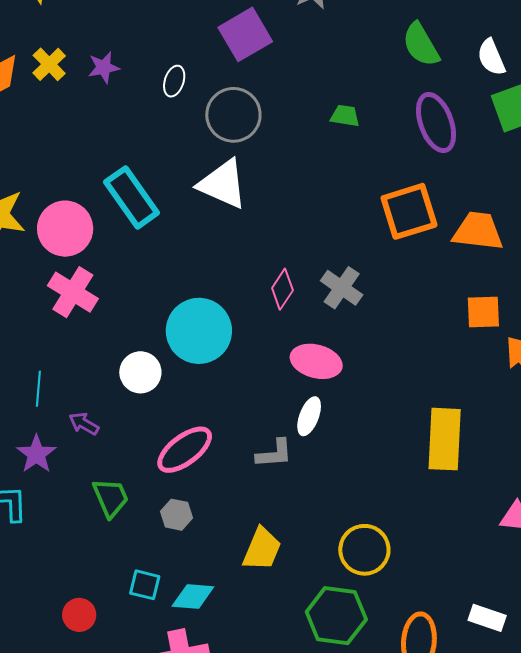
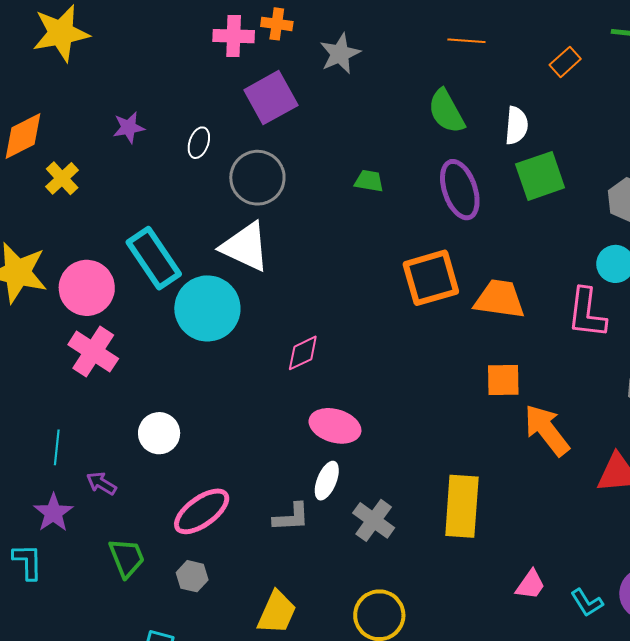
white semicircle: (491, 57) -> (516, 125), turned -153
yellow cross: (49, 64) -> (62, 178), moved
gray cross: (342, 288) -> (374, 520), moved
pink diamond: (282, 289) -> (303, 353), turned 30
cyan circle: (199, 331) -> (207, 308), moved

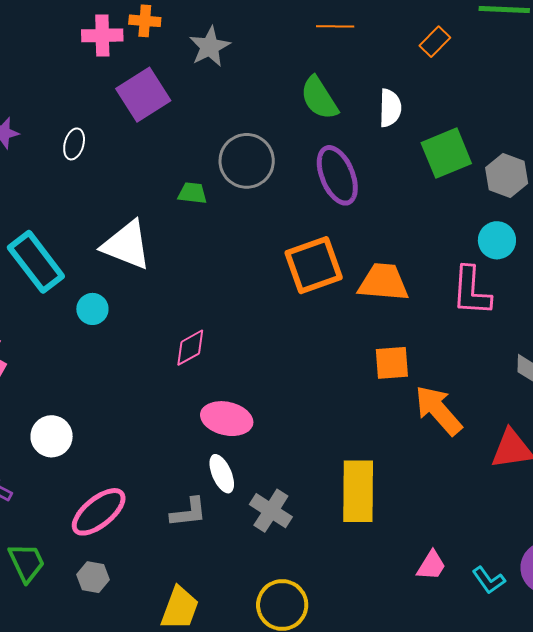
green square: (540, 176) -> (446, 153), moved
gray circle: (257, 178) -> (247, 161), moved
green trapezoid: (369, 181) -> (192, 193), moved
cyan circle: (207, 308) -> (92, 309), size x0.5
white ellipse: (327, 481) -> (222, 474), turned -42

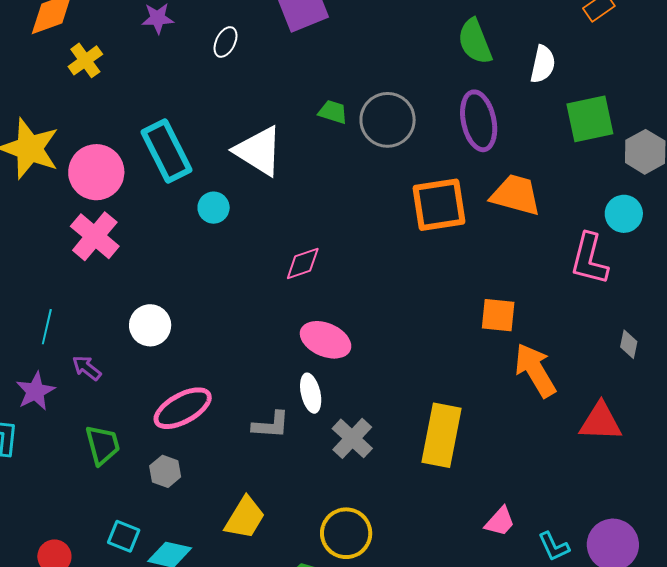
gray circle: (247, 161) -> (388, 120), moved
orange trapezoid: (383, 282) -> (516, 195), moved

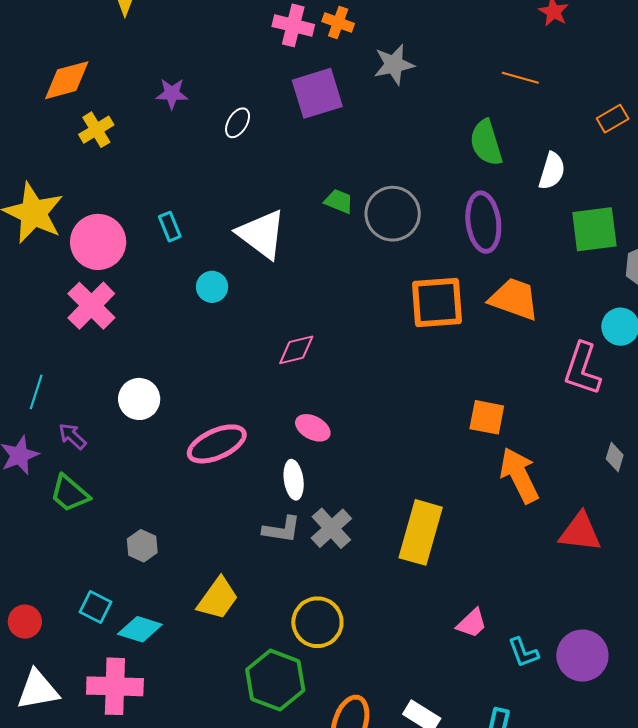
cyan rectangle: (167, 151) -> (170, 227), size x0.5
pink ellipse: (326, 340) -> (313, 428), size x0.7
pink ellipse: (183, 408) -> (217, 444), moved
gray L-shape: (271, 425) -> (282, 530), moved
green trapezoid: (103, 445) -> (70, 493), moved, turned 141

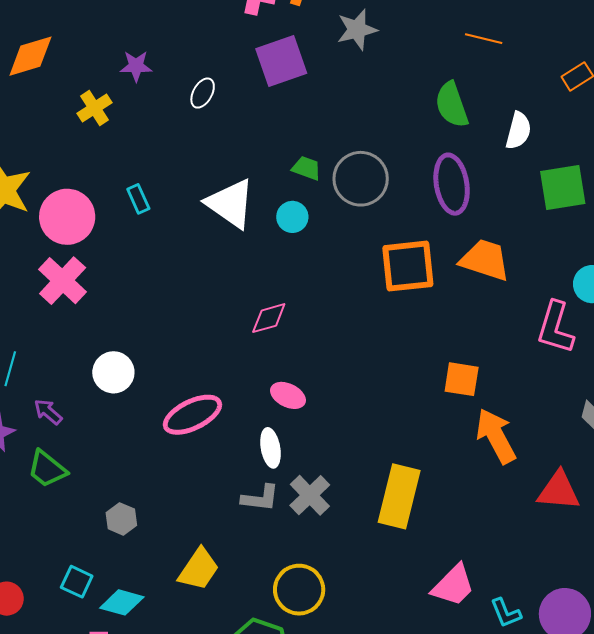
yellow cross: (96, 130) -> (94, 108), moved
cyan circle: (212, 287) -> (292, 217), moved
pink trapezoid: (472, 623) -> (453, 585), size x1.4

